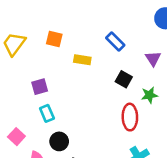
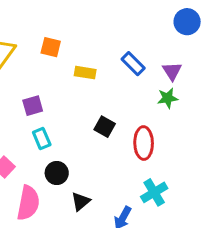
blue rectangle: (115, 41) -> (133, 64), moved
black square: (124, 79) -> (105, 127), moved
green star: (149, 95) -> (168, 98), moved

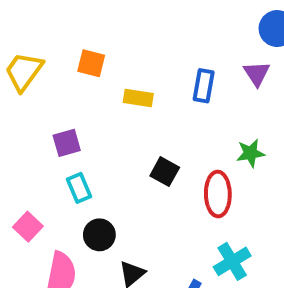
blue rectangle: (133, 64) -> (204, 86), turned 55
purple triangle: (172, 71) -> (257, 73), moved
green star: (168, 98) -> (251, 153), moved

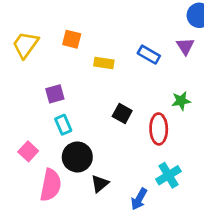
blue rectangle: (204, 86) -> (149, 55), turned -70
black circle: (99, 235) -> (77, 157), size x1.4

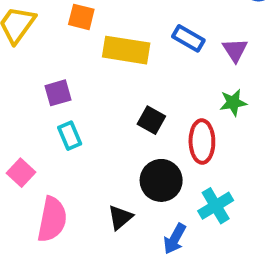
purple triangle: (185, 46) -> (235, 50), moved
yellow rectangle: (104, 63) -> (126, 50), size x1.6
black circle: (77, 157) -> (161, 180), moved

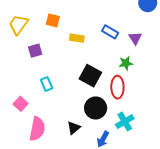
yellow rectangle: (126, 50) -> (77, 38), size x0.6
purple square: (58, 93) -> (35, 51), moved
green star: (233, 103) -> (126, 63), moved
black square: (151, 120) -> (90, 76), size x1.5

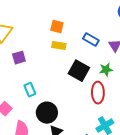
orange square: (53, 20) -> (57, 27), moved
black square: (90, 76) -> (79, 71), moved
black circle: (96, 108) -> (47, 113), moved

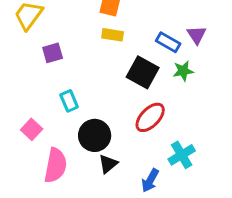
blue rectangle: (91, 40) -> (168, 42), moved
red ellipse: (98, 93) -> (150, 117), moved, turned 45

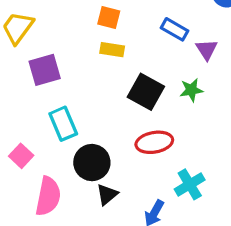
blue rectangle: (168, 42) -> (175, 29), moved
purple square: (53, 53) -> (45, 70), size x1.4
cyan rectangle: (69, 101) -> (63, 124), size x1.4
red ellipse: (150, 117) -> (154, 142), turned 36

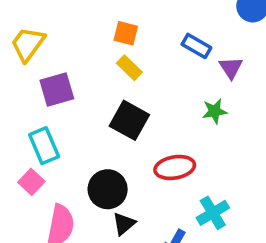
yellow rectangle: (112, 50) -> (129, 68), turned 35
black square: (146, 92) -> (129, 120), moved
cyan rectangle: (63, 124) -> (44, 146), moved

